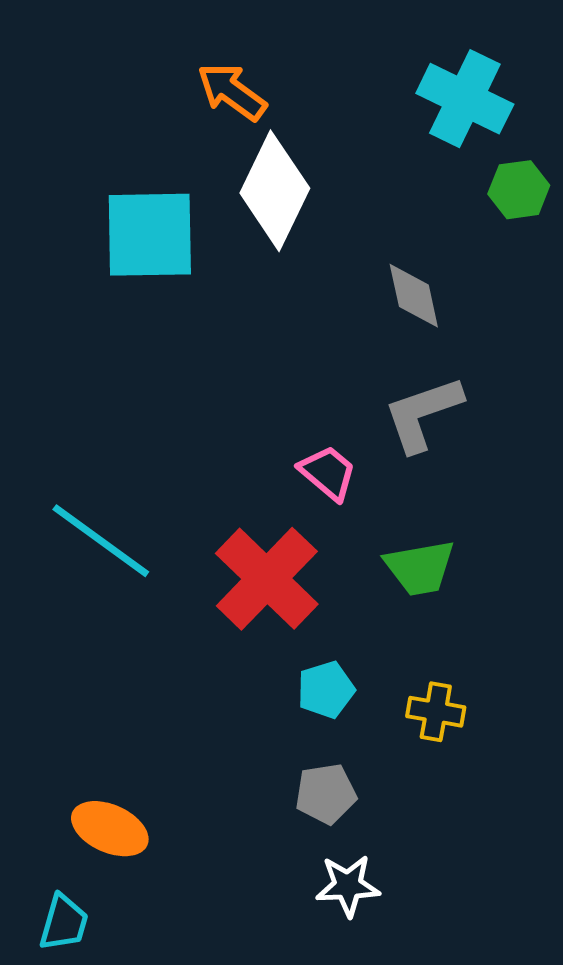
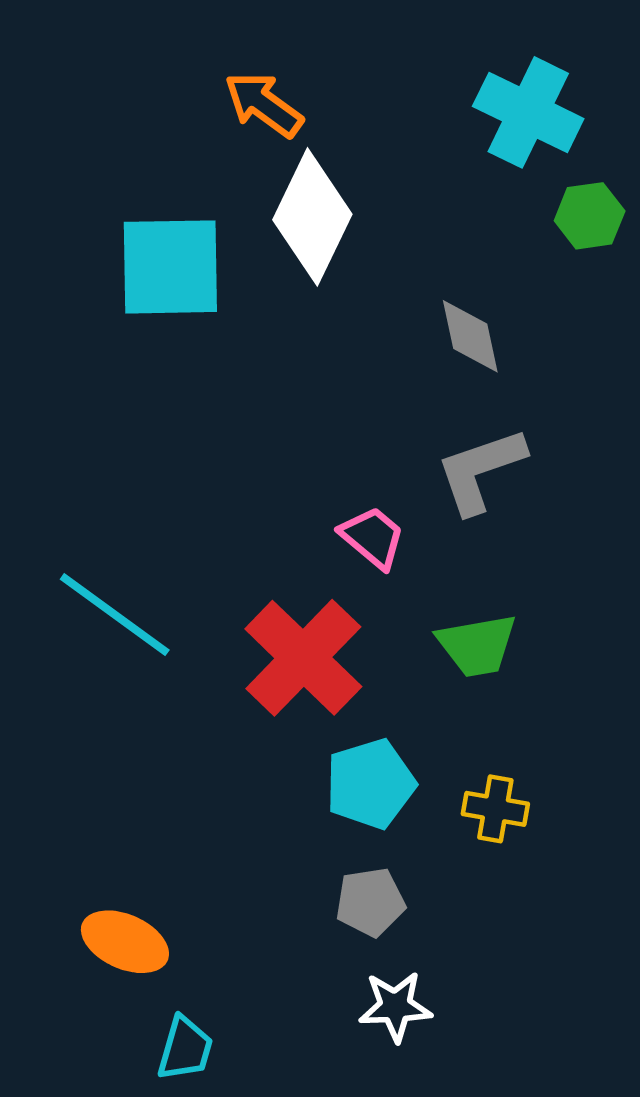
cyan pentagon: (326, 690) -> (370, 784), size x1.4
cyan trapezoid: (64, 923) -> (185, 1049), moved

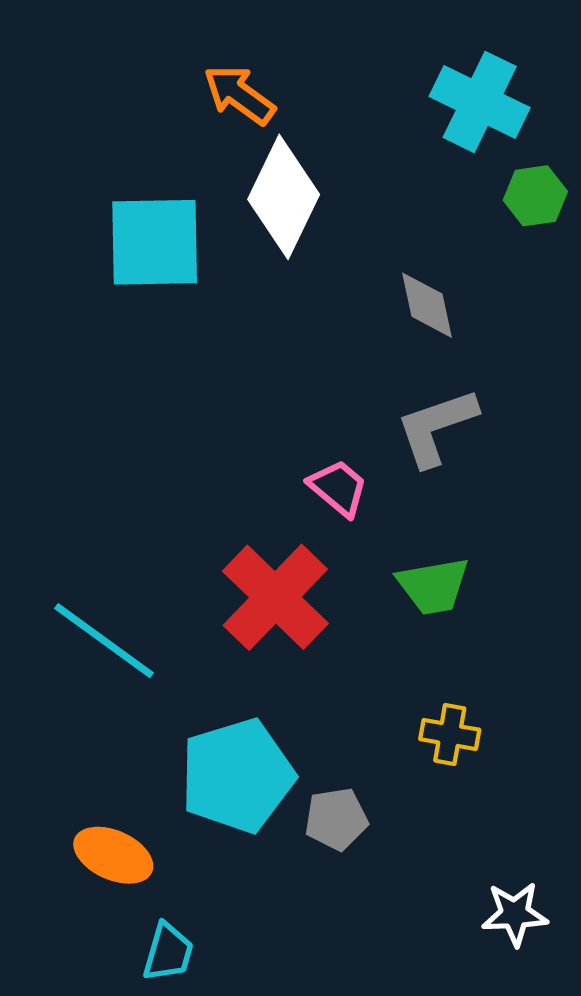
cyan line: (115, 615) -> (104, 641), moved
cyan pentagon: (370, 784) -> (237, 776), moved, size x1.4
white star: (395, 1007) -> (515, 914), moved

